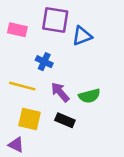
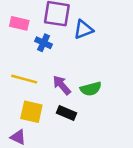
blue cross: (44, 62) -> (44, 43), moved

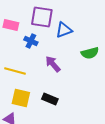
purple arrow: (62, 85) -> (53, 64), moved
green semicircle: (91, 89) -> (90, 53), moved

